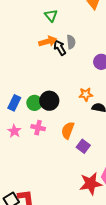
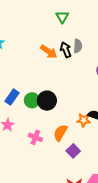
orange arrow: (48, 41) -> (49, 52), moved, turned 42
orange star: (86, 94) -> (84, 120), moved
pink cross: (38, 128) -> (35, 137), moved

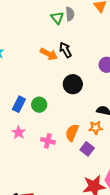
gray semicircle: (78, 46) -> (70, 14), moved
black circle: (47, 101) -> (73, 84), moved
orange star: (84, 120) -> (96, 128), moved

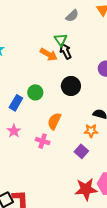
gray semicircle: (70, 14) -> (72, 16), turned 48
green triangle: (57, 18) -> (61, 40), moved
green circle: (39, 105) -> (35, 92), moved
orange semicircle: (72, 133) -> (54, 121), moved

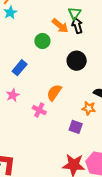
green circle: (35, 92) -> (42, 41), moved
purple square: (81, 151) -> (76, 127), turned -32

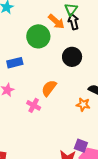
green circle: (42, 41) -> (38, 36), size x1.5
blue rectangle: (20, 68) -> (15, 63), turned 35
purple square: (76, 127) -> (81, 146), moved

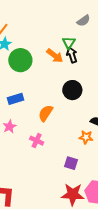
green circle: (38, 36) -> (20, 60), moved
orange semicircle: (49, 88) -> (46, 113), moved
purple square: (81, 146) -> (71, 163), moved

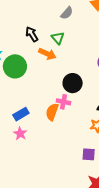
black arrow: (72, 55) -> (32, 34), moved
blue rectangle: (16, 99) -> (21, 114), moved
pink cross: (37, 141) -> (64, 102), moved

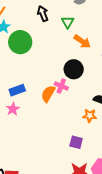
orange arrow: (47, 54) -> (82, 41), moved

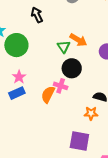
green triangle: (68, 22) -> (64, 47), moved
pink star: (13, 109) -> (19, 77), moved
purple square: (76, 142) -> (79, 141), size x1.5

